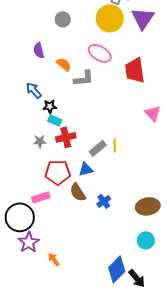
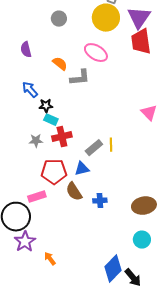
purple semicircle: (39, 50) -> (26, 50), moved
red trapezoid: (135, 70) -> (141, 42), moved
blue cross: (104, 201) -> (100, 201), turned 32

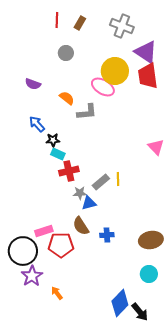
yellow circle: (106, 18) -> (115, 71), moved
purple triangle: (139, 18) -> (146, 52), turned -30
purple semicircle: (26, 50) -> (33, 84), turned -56
gray star: (36, 141) -> (80, 193), moved
red pentagon: (54, 172) -> (61, 245), moved

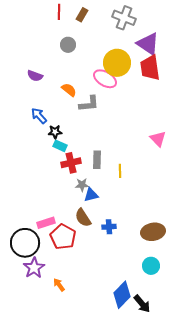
gray rectangle: (101, 182) -> (97, 160), moved, turned -48
red pentagon: (61, 245) -> (63, 237), turned 30

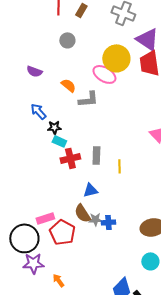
gray star: (82, 185) -> (95, 219), moved
purple star: (34, 268) -> (33, 263), turned 30

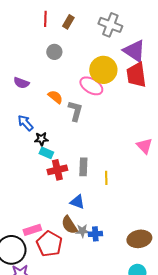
gray L-shape: (88, 99) -> (75, 111), turned -70
blue triangle: (90, 190) -> (77, 202), turned 35

